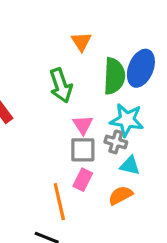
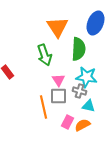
orange triangle: (81, 42) -> (58, 27), size x1.6
blue ellipse: (141, 68) -> (96, 23), moved
pink rectangle: (83, 180) -> (68, 122), moved
orange line: (59, 202) -> (44, 107), moved

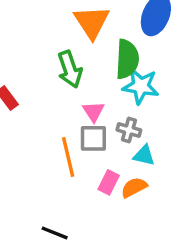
cyan star: (86, 77) -> (141, 86), moved

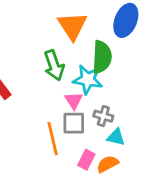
cyan star: (141, 86) -> (88, 79), moved

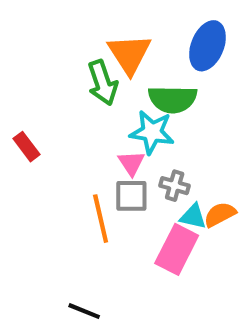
green semicircle: (102, 57) -> (173, 99), turned 88
green arrow: (54, 65) -> (103, 83), moved
pink rectangle: (86, 160) -> (177, 249), moved, size x1.6
orange semicircle: (108, 164) -> (220, 214), moved

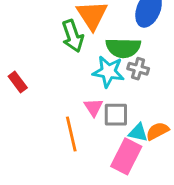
pink triangle: (131, 163) -> (94, 107), moved
gray cross: (175, 186) -> (138, 69), moved
gray square: (131, 196) -> (116, 115), moved

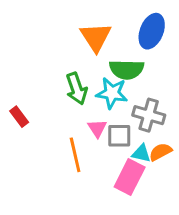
green arrow: (73, 36) -> (77, 89), moved
gray cross: (138, 69) -> (149, 115), moved, size x1.5
red rectangle: (18, 82) -> (19, 117), moved

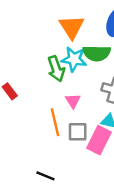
cyan star: (112, 93) -> (74, 59), moved
gray square: (119, 136) -> (78, 132), moved

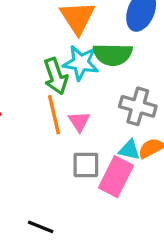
orange line: (55, 122) -> (54, 115), moved

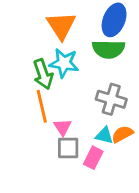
green semicircle: (113, 54) -> (108, 49), moved
pink triangle: (79, 121) -> (63, 127), moved
pink rectangle: (116, 177) -> (93, 158), size x0.7

